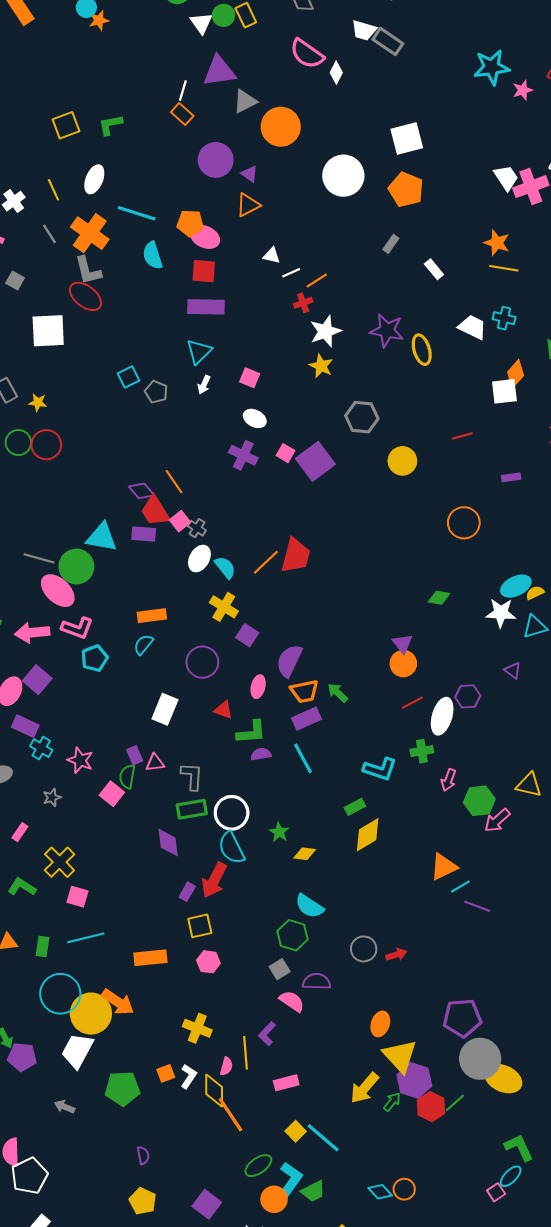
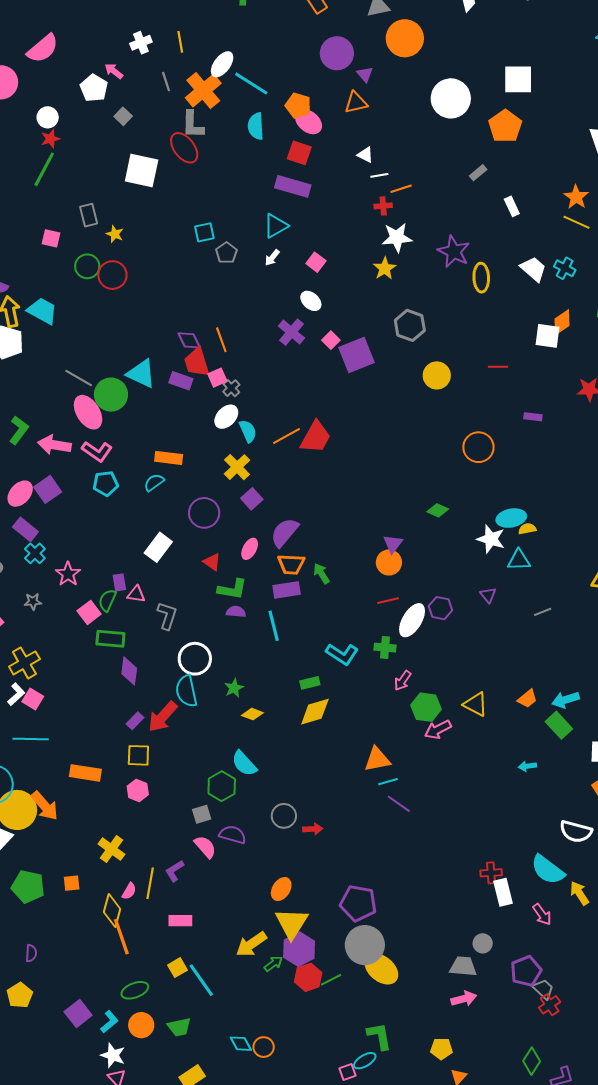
white ellipse: (94, 179) -> (222, 64), moved
green rectangle: (192, 809) -> (110, 639), moved
white L-shape: (189, 1076) -> (16, 694), moved
cyan L-shape: (290, 1180) -> (109, 1022), moved, size x0.7

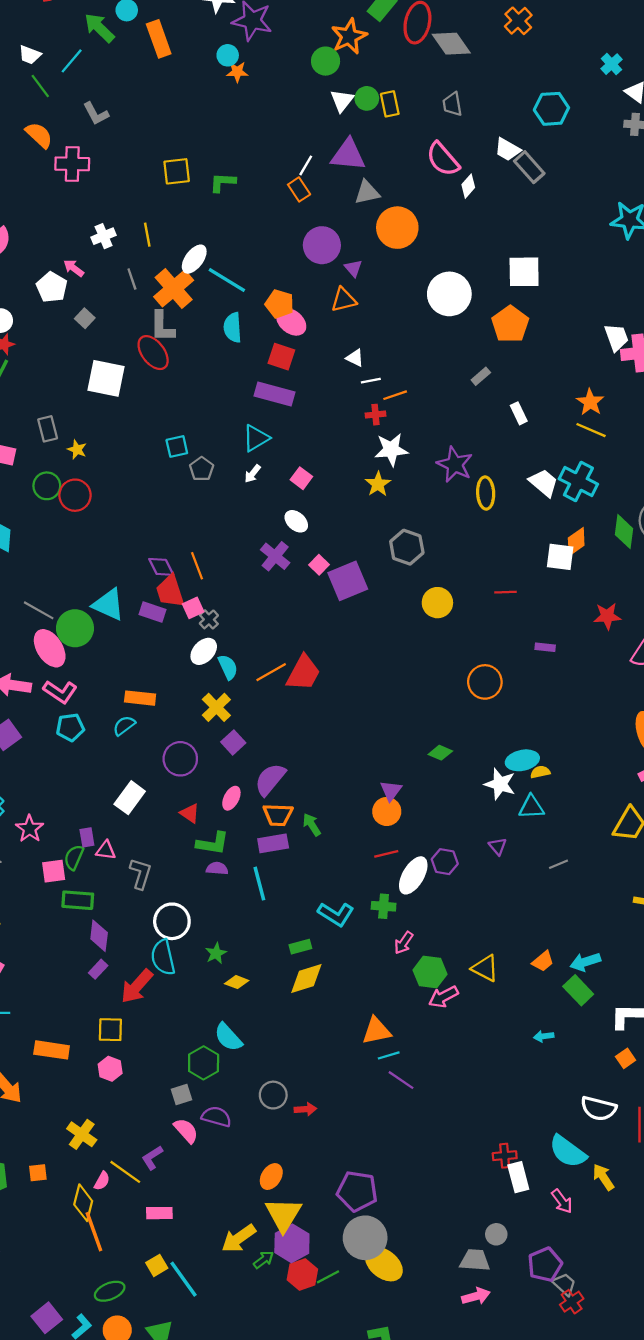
cyan cross: (565, 268) -> (578, 481), size x1.6
pink square: (89, 612) -> (54, 871), turned 30
purple rectangle: (135, 721) -> (98, 969), moved
yellow line: (150, 883) -> (125, 1172), turned -64

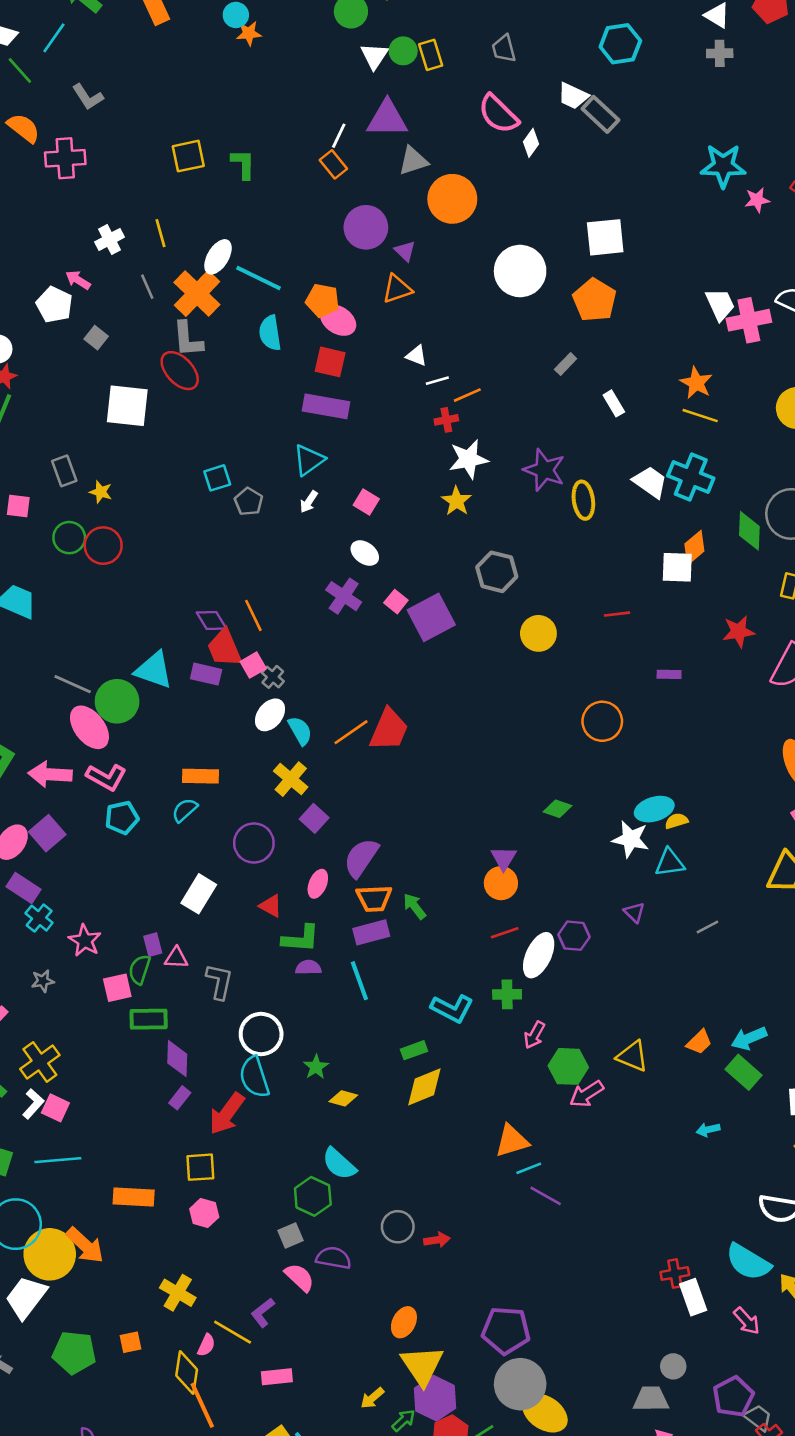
green L-shape: (223, 182) -> (243, 164), turned 92
yellow arrow: (239, 1238) -> (372, 1398), size x0.6

